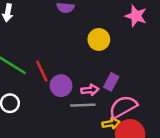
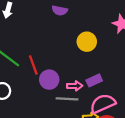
purple rectangle: (111, 82) -> (94, 80), turned 32

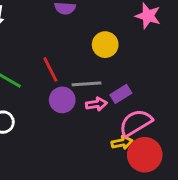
red line: (33, 65) -> (50, 69), moved
gray line: (67, 99) -> (87, 84), moved

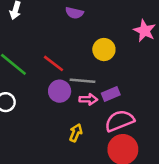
red line: (50, 69) -> (53, 63), turned -35
yellow arrow: (122, 143) -> (76, 133), moved, turned -66

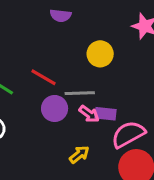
purple rectangle: (111, 94) -> (106, 114), moved, turned 36
pink arrow: (88, 99) -> (89, 114), turned 42
yellow arrow: (76, 133) -> (79, 155), turned 36

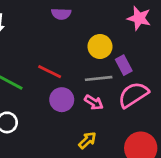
gray line: (80, 93) -> (99, 78), moved
purple rectangle: (106, 114) -> (124, 65), moved, turned 60
pink semicircle: (128, 134) -> (133, 95), moved

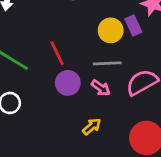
purple rectangle: (124, 65) -> (133, 26), moved
red line: (50, 72) -> (57, 53), turned 35

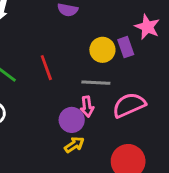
purple circle: (68, 83) -> (72, 120), moved
pink arrow: (101, 88) -> (87, 107), turned 42

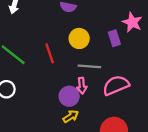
yellow circle: (102, 50) -> (79, 38), moved

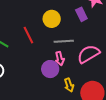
yellow arrow: (71, 116) -> (69, 85), moved, turned 112

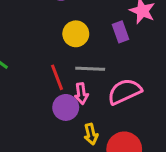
red line: (28, 35) -> (57, 77), moved

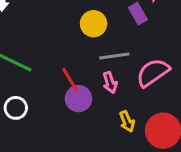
red line: (57, 77) -> (70, 80), moved
purple circle: (66, 107) -> (79, 99), moved

